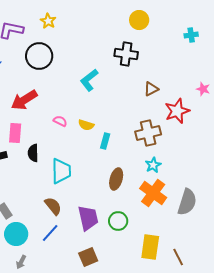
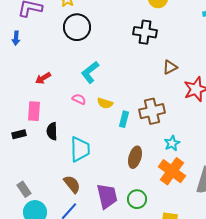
black circle: (39, 56) -> (77, 27), moved
cyan L-shape: (89, 80) -> (90, 72), moved
red arrow: (24, 100) -> (43, 78), size x0.6
brown cross: (148, 133) -> (152, 111), moved

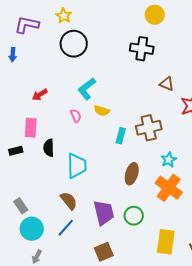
brown triangle: (170, 67) -> (167, 84), turned 49
pink semicircle: (79, 99) -> (76, 116), turned 40
yellow semicircle: (105, 103) -> (102, 111), moved

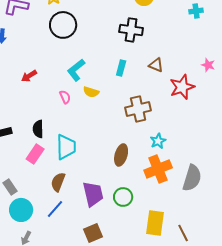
pink rectangle: (31, 128) -> (35, 154), moved, turned 30
cyan rectangle: (121, 136) -> (121, 68), moved
orange cross: (169, 188) -> (158, 169), turned 32
brown semicircle: (69, 201) -> (58, 182), turned -120

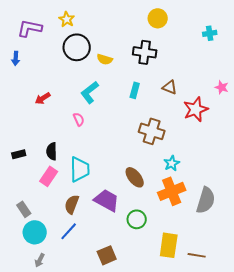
yellow semicircle: (91, 92) -> (105, 59), moved
brown cross: (138, 109) -> (152, 131), turned 30
brown ellipse: (121, 155) -> (135, 177), turned -55
purple trapezoid: (93, 194) -> (107, 200), moved, turned -48
brown line: (183, 233) -> (197, 255), turned -54

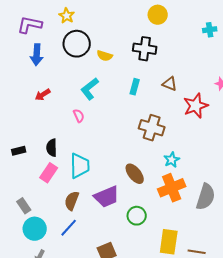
blue arrow: (16, 58) -> (37, 55), moved, size x1.5
purple trapezoid: (107, 200) -> (107, 197), turned 128

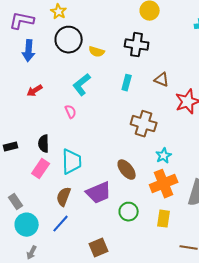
yellow rectangle: (169, 242) -> (164, 219), moved, size x0.7

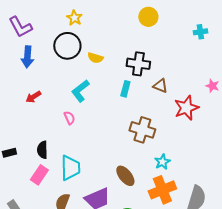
yellow star: (59, 12) -> (74, 18), moved
purple L-shape: (22, 21) -> (20, 27), turned -130
black cross: (137, 45) -> (138, 64), moved

